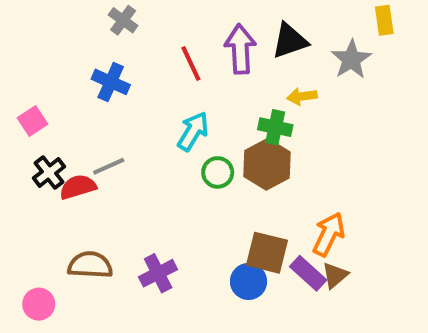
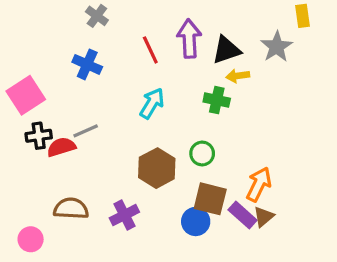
black triangle: (290, 41) -> (226, 50), moved
pink square: (33, 121) -> (26, 95), size x1.6
brown hexagon: (267, 164) -> (157, 168), moved
black cross: (49, 172) -> (39, 136), turned 30
green circle: (218, 172) -> (202, 153), moved

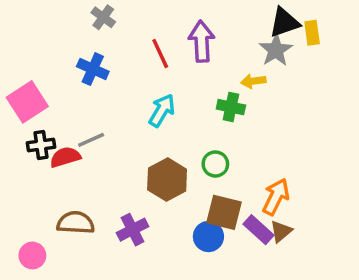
yellow rectangle: (302, 16) -> (312, 33), moved
gray star: (277, 47) -> (276, 50), moved
black triangle: (226, 50) -> (284, 22), moved

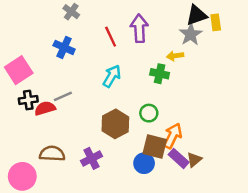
orange arrow: (276, 197) -> (173, 136), moved
pink circle: (32, 255) -> (22, 176), size x1.5

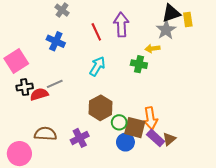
green circle: (149, 113) -> (119, 122), moved
orange arrow: (173, 136) -> (150, 118), turned 145

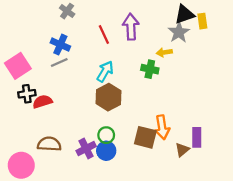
gray line: (55, 84) -> (59, 62), moved
brown hexagon: (100, 108) -> (108, 97), moved
green circle: (119, 122) -> (106, 135), moved
purple rectangle: (156, 138) -> (197, 137), moved, turned 48
blue circle: (125, 142) -> (106, 151), moved

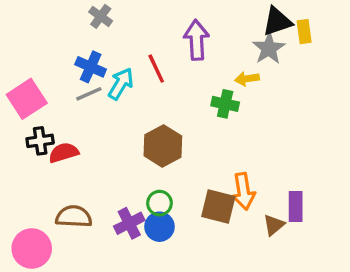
red line: (104, 34) -> (156, 69), moved
cyan arrow: (105, 71) -> (121, 84), moved

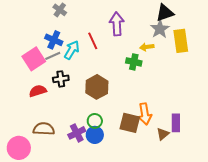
yellow rectangle: (304, 32) -> (181, 41), moved, size x1.6
pink square: (27, 99) -> (34, 59), moved
black cross: (40, 141) -> (61, 79), moved

